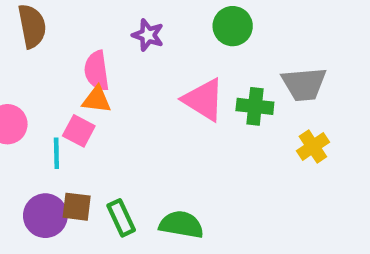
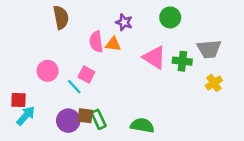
orange triangle: (97, 100) -> (113, 44), moved
cyan line: (56, 153) -> (74, 87), turned -42
green rectangle: (121, 218) -> (99, 119), moved

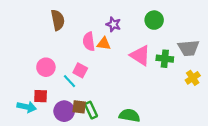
red square: (18, 100) -> (41, 96), moved
cyan arrow: (26, 116) -> (27, 107), turned 60

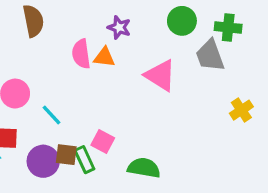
gray trapezoid: (188, 48) -> (210, 56), moved, turned 75
green cross: (165, 59) -> (228, 27), moved
pink square: (80, 70) -> (103, 141), moved

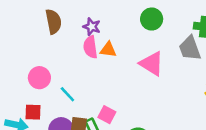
green circle: (182, 21) -> (152, 19), moved
purple star: (119, 27) -> (92, 27), moved

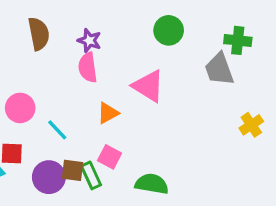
orange triangle: (108, 50) -> (108, 113), moved, turned -36
pink triangle: (152, 64) -> (148, 86), moved

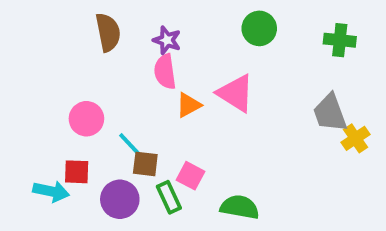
gray trapezoid: (219, 69) -> (330, 113), moved
orange triangle: (108, 113) -> (189, 105), moved
brown square: (72, 170) -> (145, 164), moved

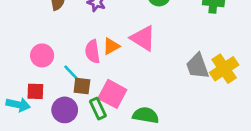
pink semicircle: (165, 72) -> (93, 51), moved
gray trapezoid: (330, 113) -> (197, 66), moved
yellow cross: (355, 138) -> (224, 69), size x1.5
pink square: (191, 176) -> (112, 94), size x1.5

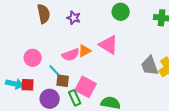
pink semicircle: (93, 51) -> (71, 55), turned -102
cyan arrow: (18, 105) -> (15, 84), moved

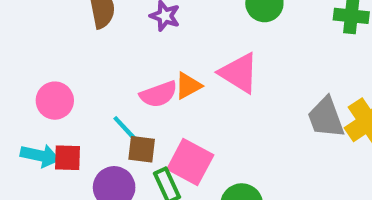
pink circle: (33, 58) -> (55, 101), moved

